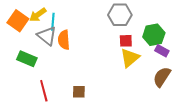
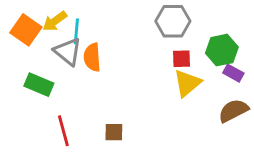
brown semicircle: (162, 77) -> (233, 111), turned 30

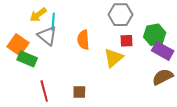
orange square: (26, 30) -> (18, 45), moved
orange semicircle: (92, 57) -> (83, 40), moved
purple rectangle: (233, 73) -> (163, 51), size x1.5
yellow triangle: (187, 83) -> (113, 58), moved

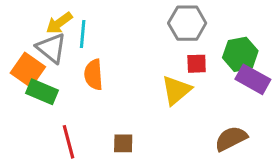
gray triangle: (47, 36) -> (51, 48), moved
orange semicircle: (83, 40) -> (94, 75), moved
brown semicircle: (163, 77) -> (231, 139), moved

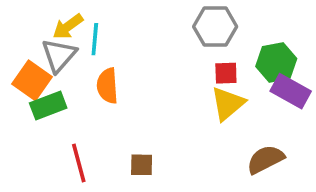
gray triangle: (51, 48) -> (59, 55), turned 32
yellow triangle: (176, 90) -> (228, 104), moved
green rectangle: (42, 92) -> (48, 106), turned -44

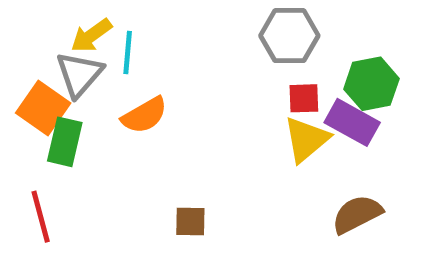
orange semicircle: (107, 86) -> (145, 115), turned -116
purple rectangle: (291, 91) -> (352, 122), moved
green rectangle: (48, 106) -> (65, 142), turned -56
red line: (79, 163) -> (41, 217), moved

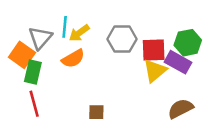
yellow arrow: (91, 36) -> (79, 33), moved
gray hexagon: (289, 36) -> (122, 39), moved
red square: (304, 98) -> (154, 50), size x1.5
red line: (41, 217) -> (34, 104), moved

